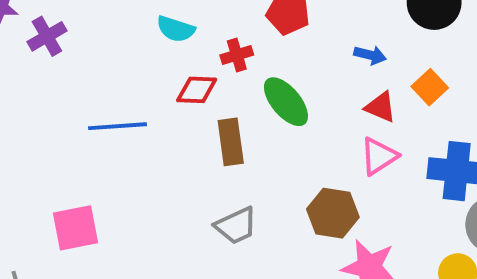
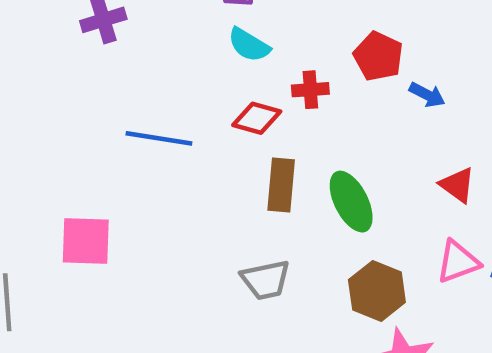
blue arrow: (370, 55) -> (427, 95), moved
green ellipse: (286, 102) -> (351, 202), moved
pink triangle: (379, 156) -> (458, 262), moved

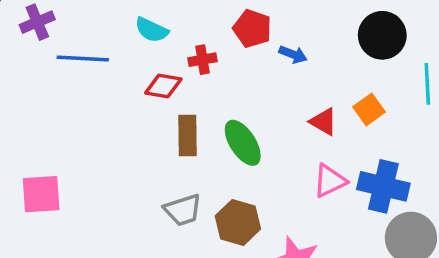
blue line: (159, 138) -> (83, 59), moved
brown hexagon: (377, 291) -> (238, 222), moved

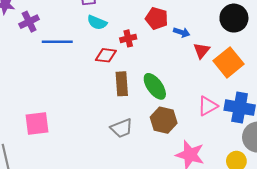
orange square: (369, 109) -> (229, 62), size x1.6
red triangle: (323, 122) -> (202, 51), moved, turned 42
brown hexagon: (238, 222) -> (164, 120), moved

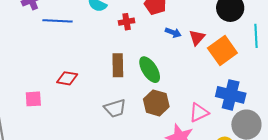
blue arrow: (182, 32) -> (173, 33), moved
red diamond: (106, 55) -> (67, 78), moved
pink triangle: (208, 106) -> (199, 113), moved
pink square: (37, 123) -> (33, 99), size x0.7

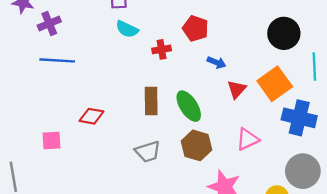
blue line: (57, 21) -> (57, 60), moved
red triangle: (197, 37) -> (237, 89), moved
blue cross: (231, 95) -> (299, 118), moved
pink triangle: (199, 113) -> (248, 139), moved

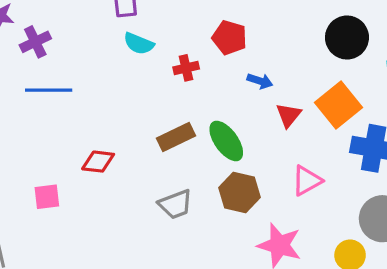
brown rectangle: (151, 101) -> (176, 137), turned 68

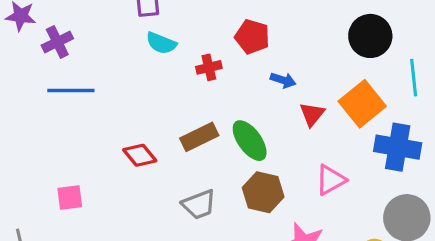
red diamond: (98, 162) -> (140, 155), moved, turned 44

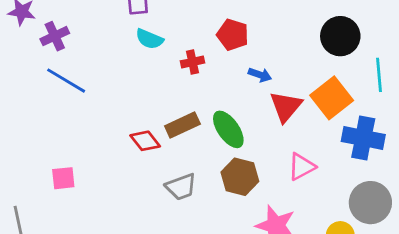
blue line: (71, 90) -> (66, 81), turned 30
red triangle: (312, 114) -> (286, 106), size x1.4
red diamond: (140, 155) -> (145, 141), moved

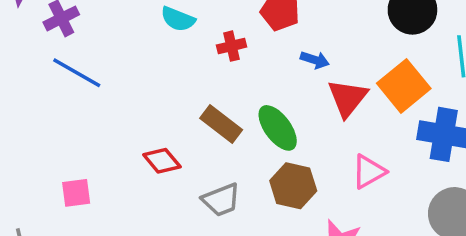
brown rectangle: (182, 125) -> (221, 124), turned 64
red diamond: (145, 141) -> (162, 161), moved

